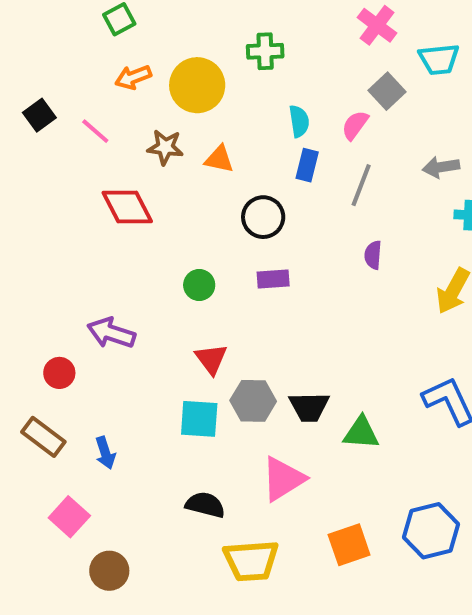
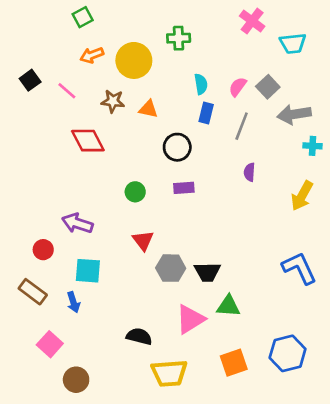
gray square: (387, 91) -> (268, 87), moved
gray arrow: (441, 167) -> (294, 114), size x1.4
cyan square: (199, 419) -> (88, 271), moved
green triangle: (361, 433) -> (228, 306), moved

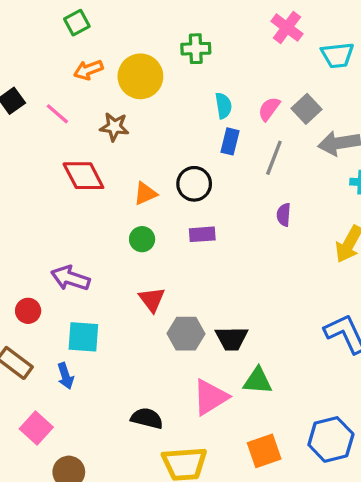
orange triangle: (148, 109) -> (145, 194), moved, turned -36

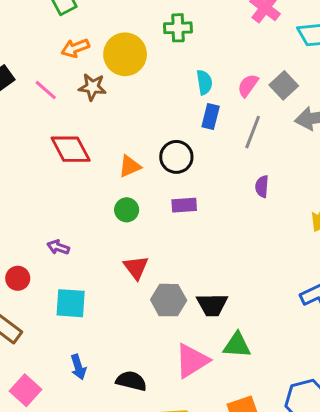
brown star: (114, 127) -> (92, 87), moved
purple arrow: (70, 278) -> (58, 247), size x0.6
blue arrow: (66, 376) -> (78, 367), moved

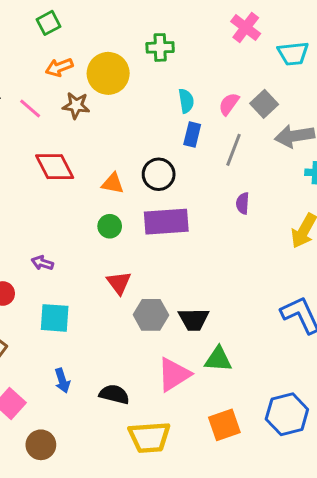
orange triangle: (130, 166) -> (113, 183), turned 35
purple rectangle: (184, 205) -> (166, 222), size x1.8

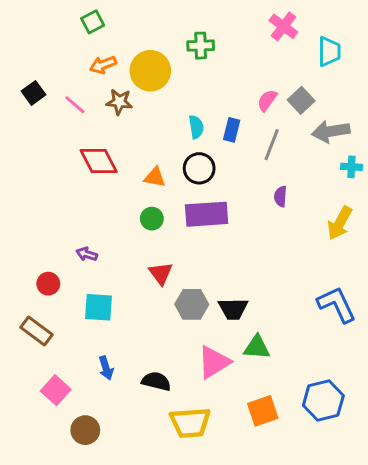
cyan trapezoid: (293, 54) -> (329, 52), turned -84
cyan semicircle: (186, 101) -> (196, 127), moved

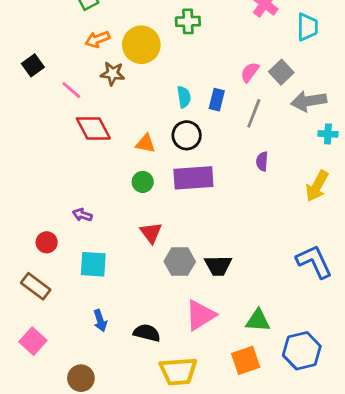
pink line: (75, 105) -> (71, 90), moved
green triangle: (257, 347) -> (258, 321), moved
pink square: (56, 390) -> (33, 341), moved

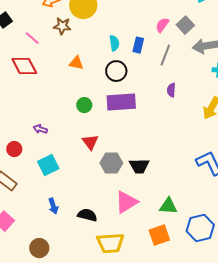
red diamond: (93, 128) -> (24, 66), moved
orange triangle: (145, 144) -> (76, 63), moved
cyan square: (93, 264) -> (48, 165), turned -30

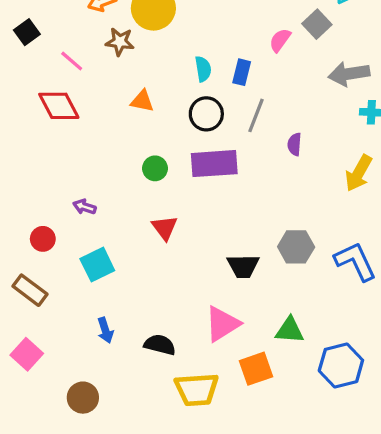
gray square: (185, 25) -> (317, 24), moved
gray line: (165, 55) -> (256, 115), moved
gray hexagon: (111, 163) -> (296, 247), moved
orange square: (159, 235) -> (256, 369), moved

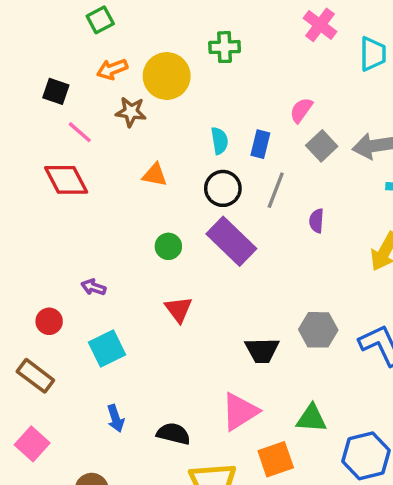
gray square: (317, 24) -> (322, 146), moved
black square: (27, 32) -> (56, 91), moved, turned -35
purple rectangle: (214, 164) -> (231, 241), turned 48

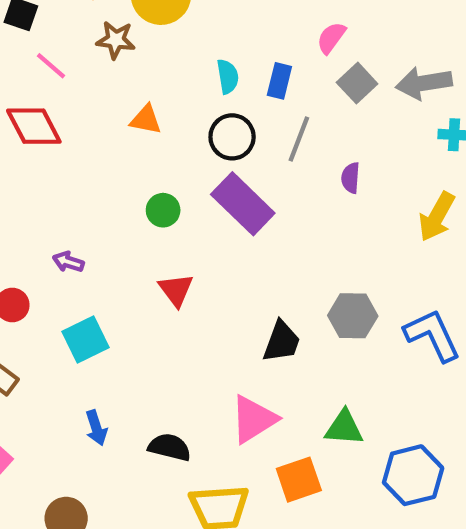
black trapezoid: (262, 350) -> (282, 342), turned -69

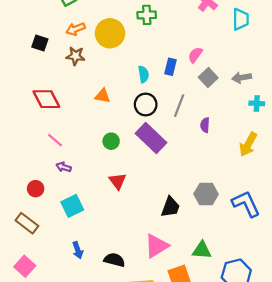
brown star: (116, 40) -> (75, 56), moved
pink line: (51, 66) -> (55, 140), moved
blue rectangle: (279, 81) -> (170, 67), moved
gray arrow: (424, 83) -> (242, 78), size x0.7

